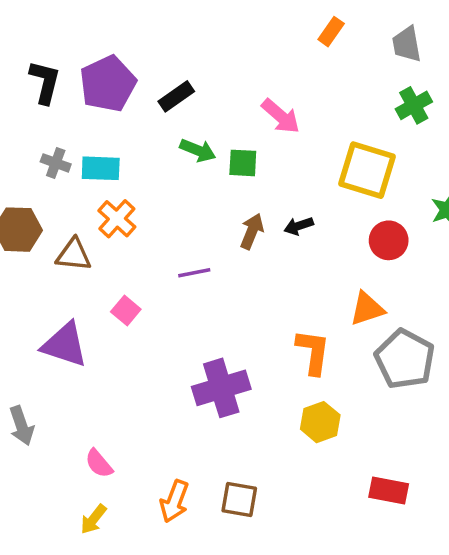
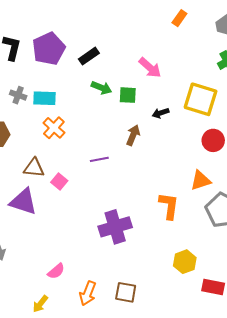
black arrow: (299, 226) -> (160, 113), moved
brown triangle: (74, 255) -> (34, 168), moved
yellow hexagon: (320, 422) -> (185, 262), moved
pink semicircle: (99, 463) -> (56, 271), moved, turned -90

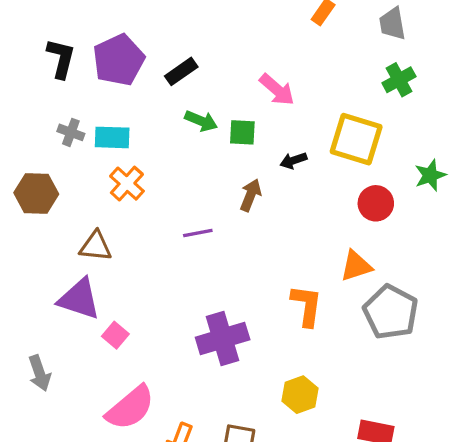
pink square: (59, 182) -> (115, 335), moved
yellow hexagon: (185, 262) -> (300, 395), moved
pink semicircle: (56, 271) -> (130, 408), size x1.8

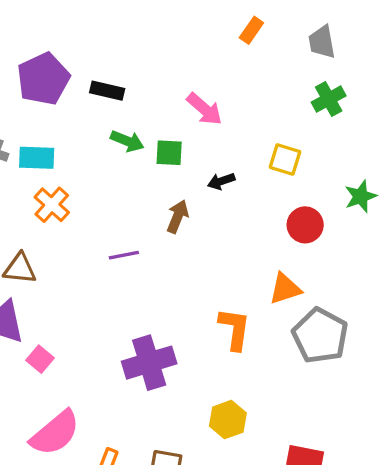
black rectangle: (181, 71) -> (107, 91), turned 48
yellow square: (356, 139) -> (285, 159), size x0.6

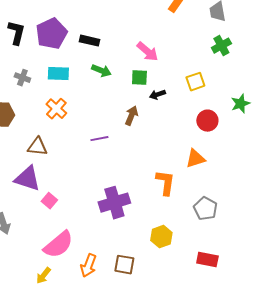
green square: (169, 153) -> (139, 78), moved
cyan rectangle: (37, 158) -> (58, 74), moved
yellow square: (285, 159) -> (195, 82), turned -36
gray pentagon: (320, 336) -> (205, 209), moved, size x0.7

